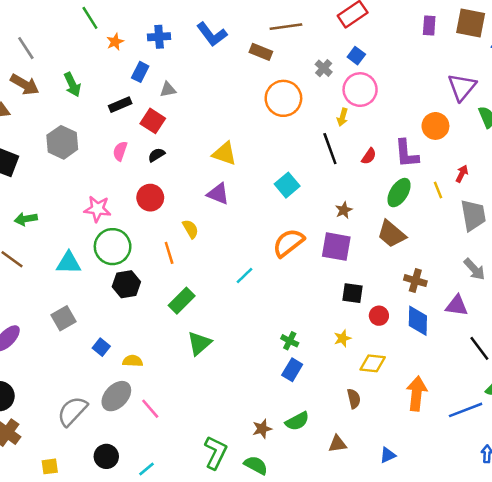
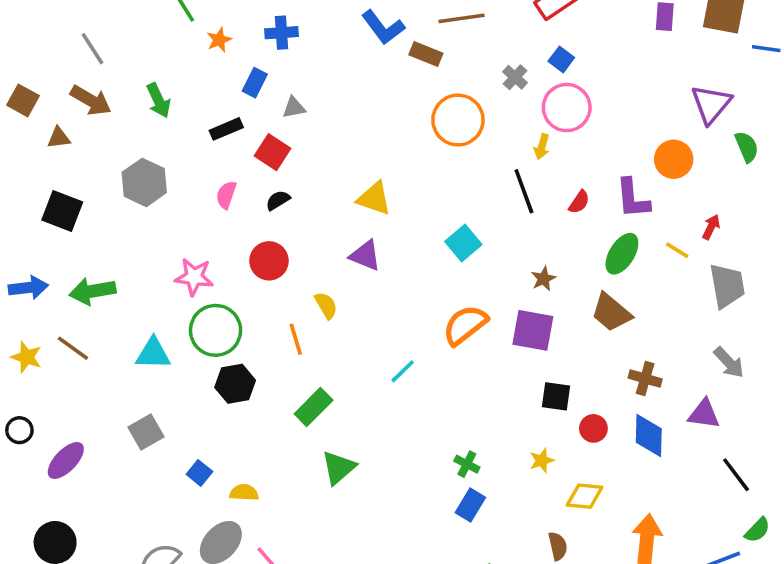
blue L-shape: (212, 34) -> (383, 27), moved
yellow line: (438, 190) -> (677, 250), turned -36
green arrow: (26, 219) -> (93, 291), size x1.4

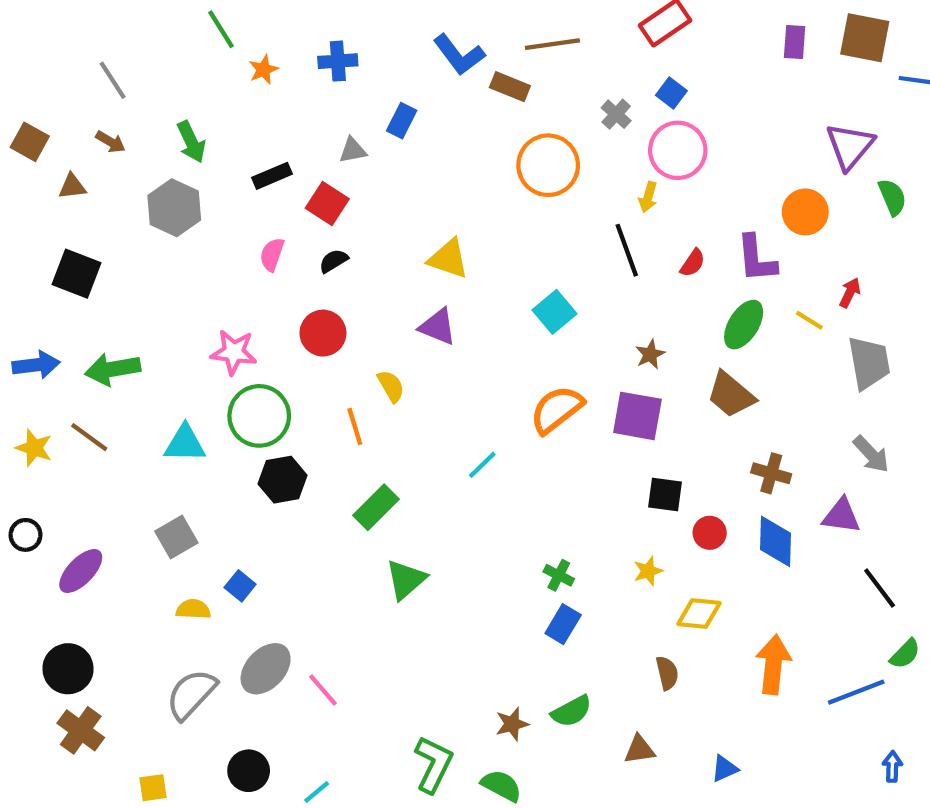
blue rectangle: (255, 83) -> (402, 121), moved
brown arrow: (91, 100) -> (110, 142), size x0.6
gray hexagon: (144, 182) -> (174, 208), moved
yellow semicircle: (244, 493) -> (193, 609), moved

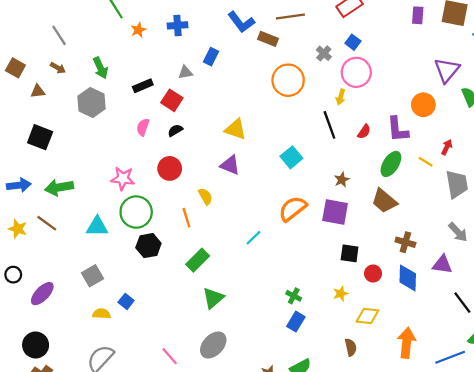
gray ellipse: (266, 669) -> (213, 345), moved

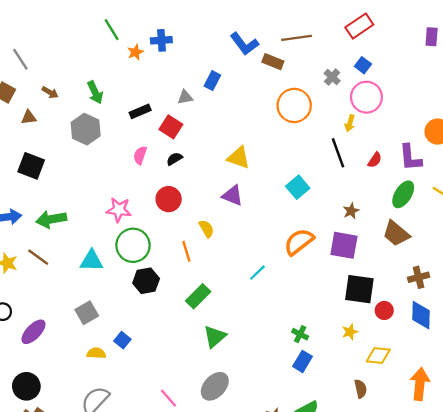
blue cross: (177, 25) -> (161, 40), moved
gray line: (59, 35) -> (20, 59), moved
brown cross: (405, 242) -> (419, 277), turned -30
black square: (350, 253) -> (359, 289), size x1.5

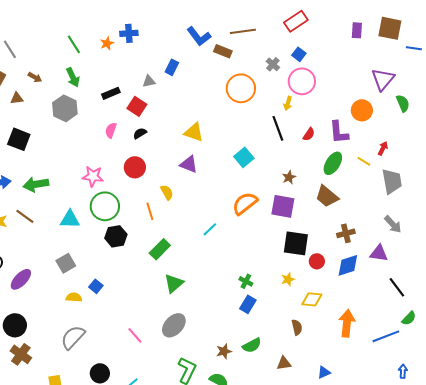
green line: (112, 30) -> (74, 44), moved
blue diamond: (421, 315) -> (348, 265), turned 70

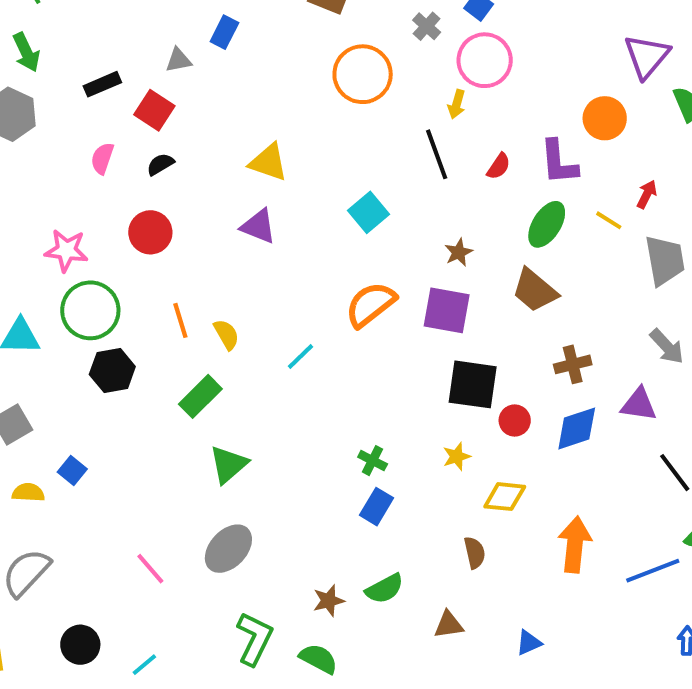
yellow semicircle: (167, 192) -> (226, 334), moved

